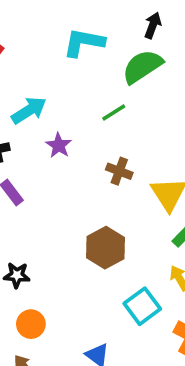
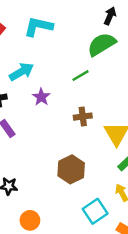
cyan L-shape: (84, 42) -> (38, 27), moved
brown cross: (119, 171) -> (83, 117), turned -30
orange circle: (31, 324) -> (30, 220), moved

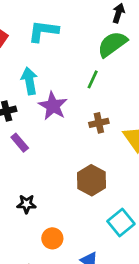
cyan arrow: (21, 72) -> (29, 81), turned -65
green line: (81, 76) -> (93, 79), turned -30
purple star: (41, 97) -> (53, 106), size x1.5

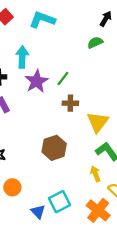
green semicircle: (112, 44) -> (95, 42), size x0.6
green line: (93, 79) -> (63, 79), moved
cyan square: (121, 223) -> (60, 202), moved

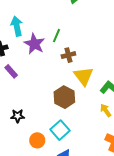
yellow triangle: (98, 122) -> (84, 76), moved
cyan square: (60, 202) -> (60, 130), moved

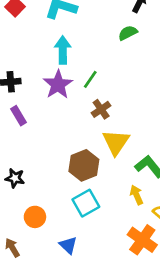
cyan arrow: (17, 26) -> (63, 50), moved
brown cross: (68, 55) -> (101, 109), turned -32
cyan square: (60, 130) -> (86, 203), moved

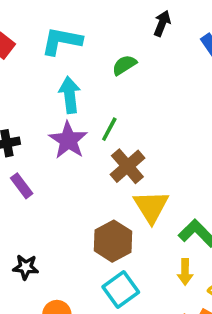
green semicircle: (128, 33) -> (124, 65), moved
brown cross: (101, 109) -> (127, 166), size x1.4
yellow arrow: (137, 195) -> (185, 272), turned -150

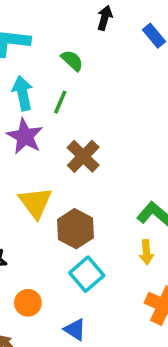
green semicircle: (124, 65) -> (72, 60), turned 80
green line: (109, 129) -> (60, 102), moved
yellow triangle: (151, 207) -> (35, 203), moved

